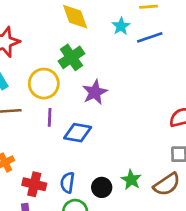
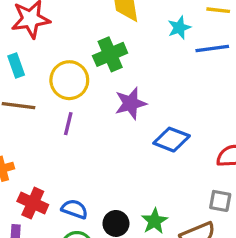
blue diamond: (78, 133) -> (172, 140), moved
blue semicircle: (67, 183) -> (75, 209), turned 90

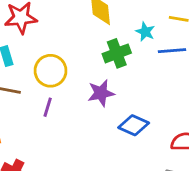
cyan star: (179, 28) -> (145, 32), turned -30
green cross: (110, 54) -> (117, 53), moved

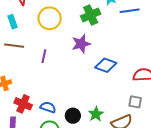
yellow circle: (51, 71) -> (50, 18), moved

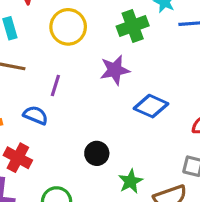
blue semicircle: (48, 107) -> (36, 115), moved
black circle: (73, 116) -> (97, 153), moved

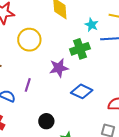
green cross: (133, 26) -> (80, 49), moved
purple line: (55, 85) -> (28, 85), moved

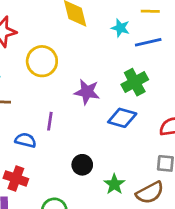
green cross: (80, 49) -> (135, 82), moved
purple star: (59, 68) -> (87, 92), turned 30

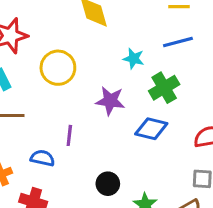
cyan star: (120, 28) -> (134, 59), moved

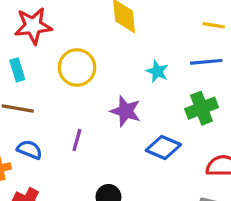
green cross: (164, 88) -> (202, 108), moved
blue semicircle: (42, 158) -> (30, 150), moved

